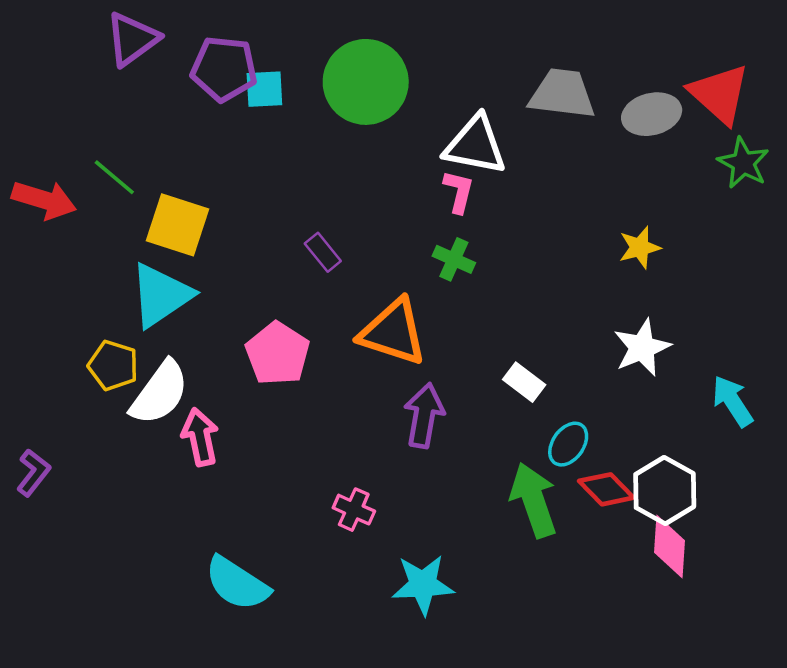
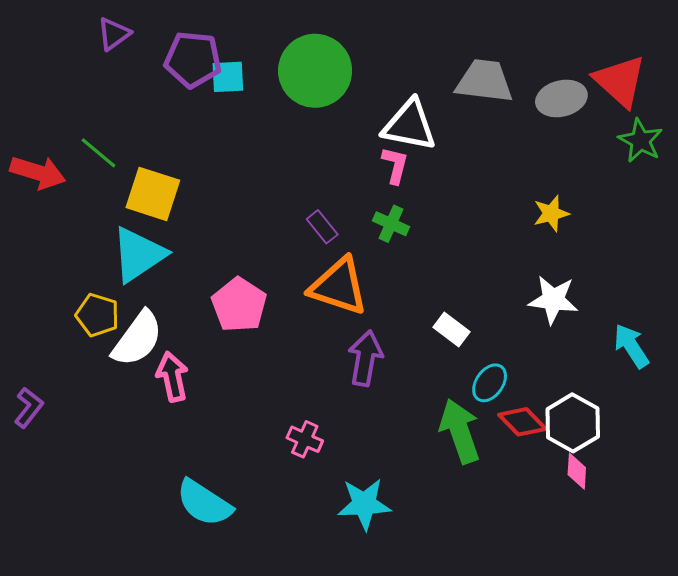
purple triangle: (132, 39) -> (114, 34), size x0.7
purple rectangle: (323, 252) -> (322, 227), moved
white star: (642, 348) -> (553, 300), turned 30
pink diamond: (669, 547) -> (577, 471), size x0.7

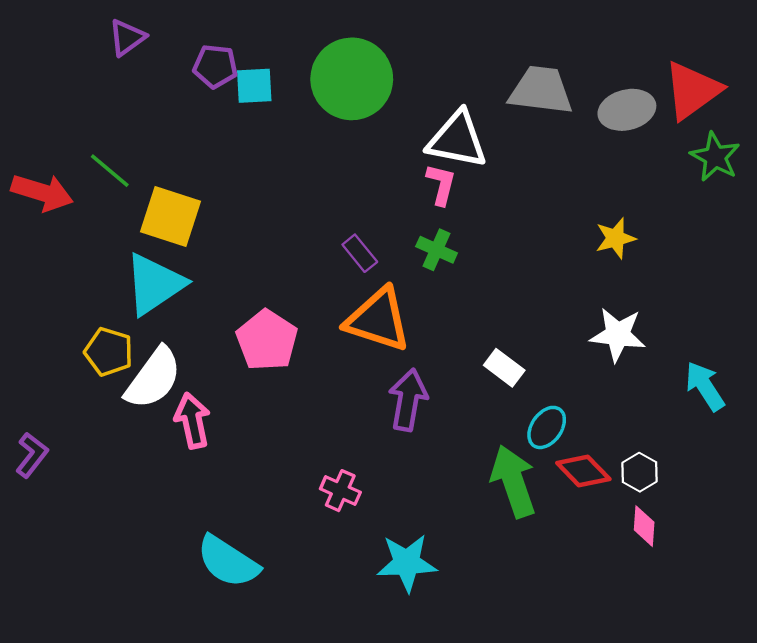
purple pentagon: (193, 59) -> (215, 66), size x0.7
red triangle: (620, 81) -> (692, 90), turned 42
white hexagon: (573, 423) -> (640, 472), size x0.6

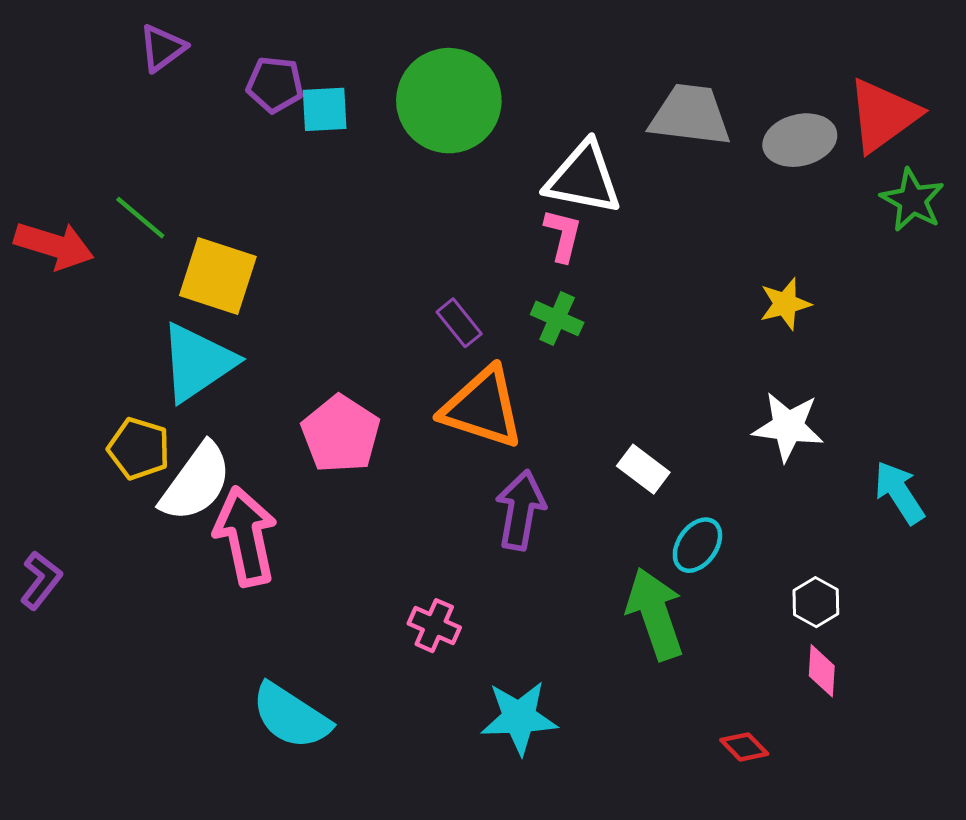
pink arrow: (192, 421) -> (246, 536), size x1.4
red diamond: (583, 471) -> (744, 747), moved, size x0.7

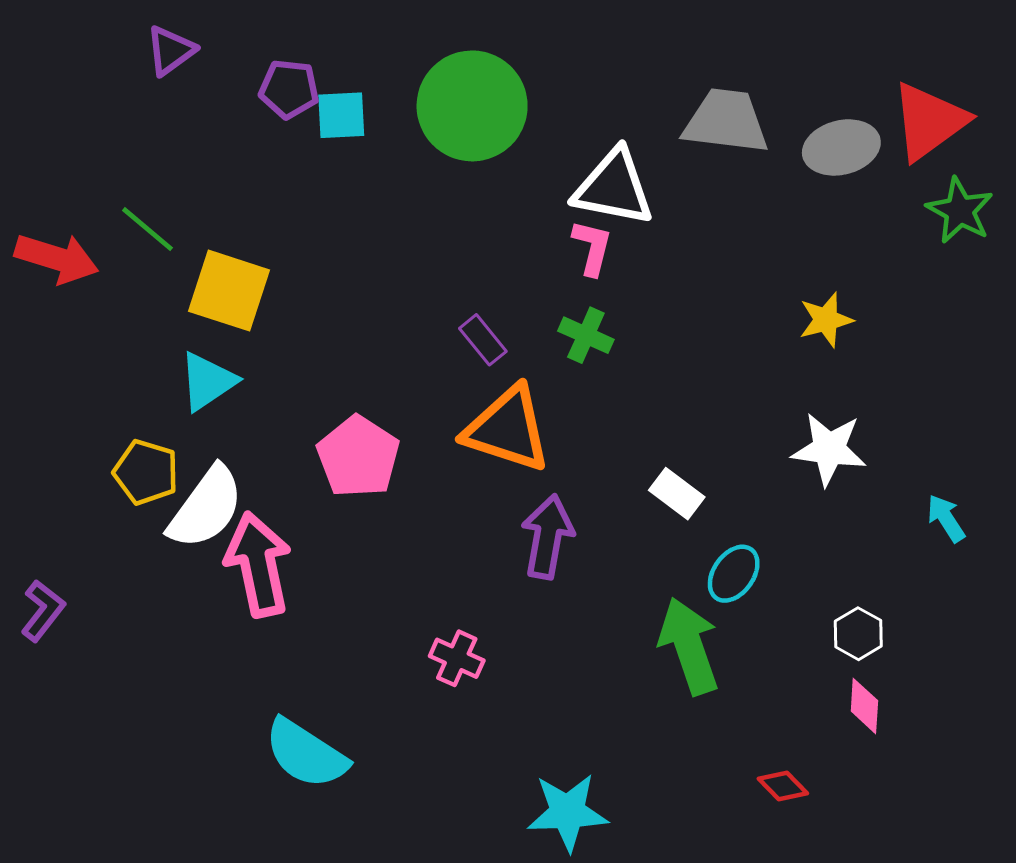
cyan triangle: (197, 362) -> (207, 381), size x0.7
cyan arrow: (899, 492) -> (946, 518), size x0.7
cyan star: (519, 718) -> (567, 812), moved

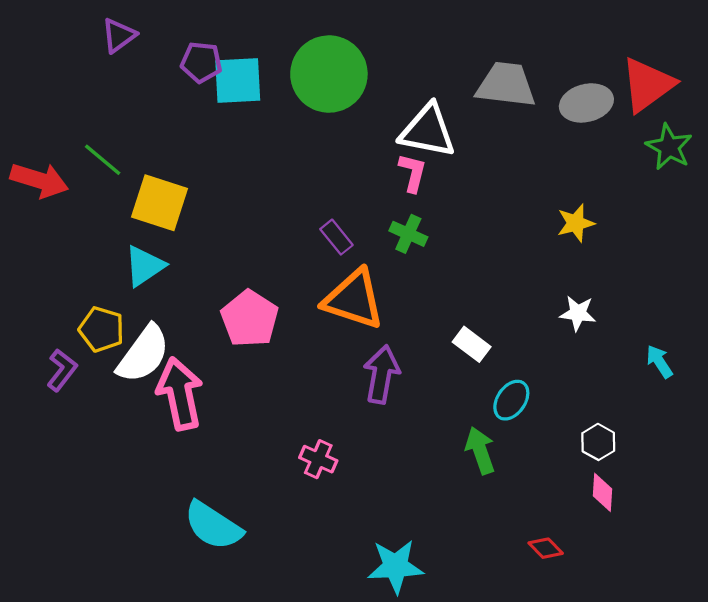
cyan square: (341, 115) -> (238, 80), size x1.4
white star: (829, 449) -> (578, 313), size x0.7
purple L-shape: (43, 611) -> (62, 370), moved
green arrow: (689, 646) -> (480, 451), size x0.7

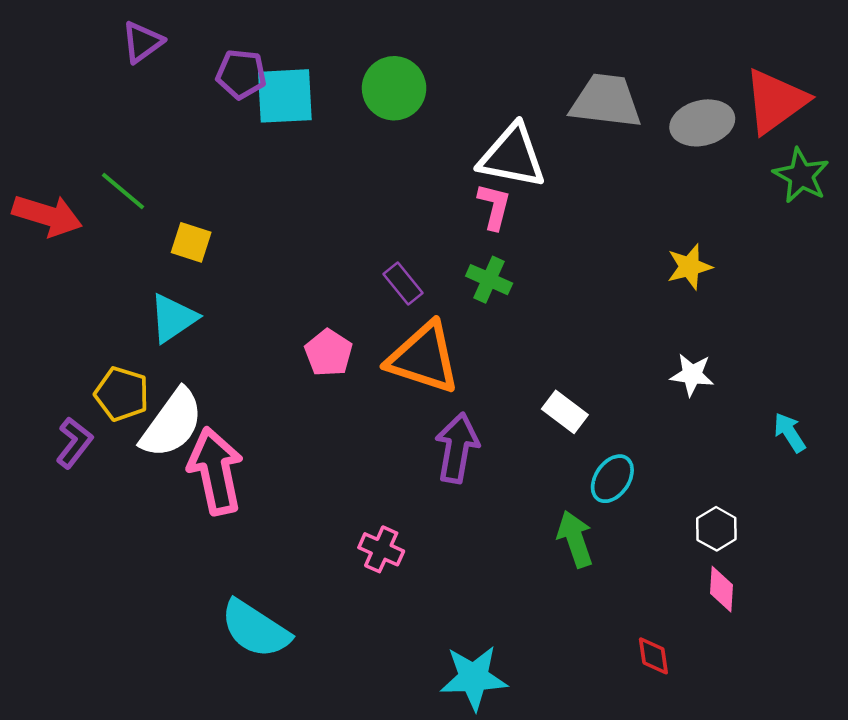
green circle: (329, 74) -> (394, 88), size x0.7
yellow square: (159, 203) -> (191, 242), size x0.6
pink pentagon: (250, 319) -> (329, 353), moved, size x0.7
red diamond: (546, 548) -> (653, 656), turned 36

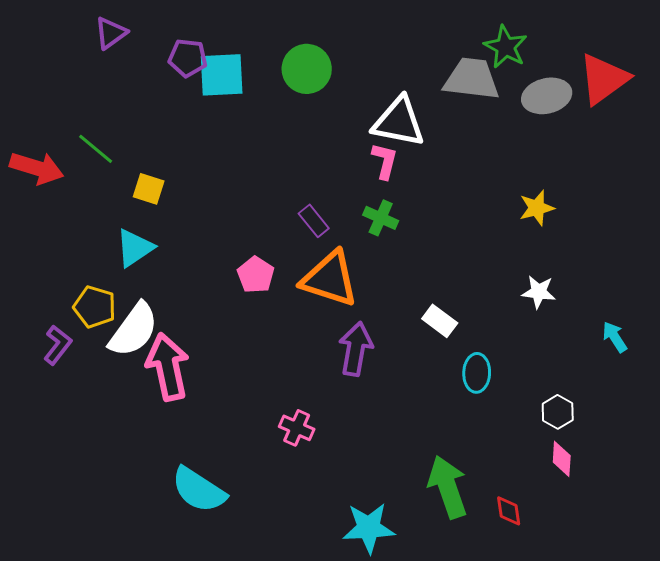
green star: (801, 176) -> (506, 47), moved
cyan ellipse: (612, 479) -> (477, 373), turned -33
green arrow: (575, 539) -> (448, 487), moved, size x1.4

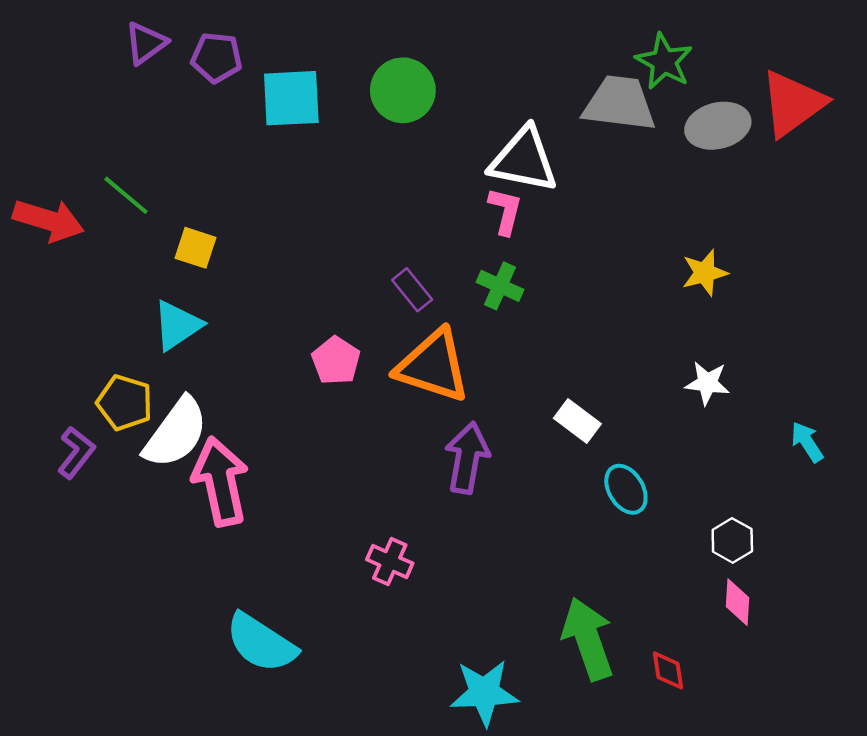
purple pentagon: (188, 58) -> (217, 57), moved
cyan ellipse: (477, 373) -> (626, 489), turned -33

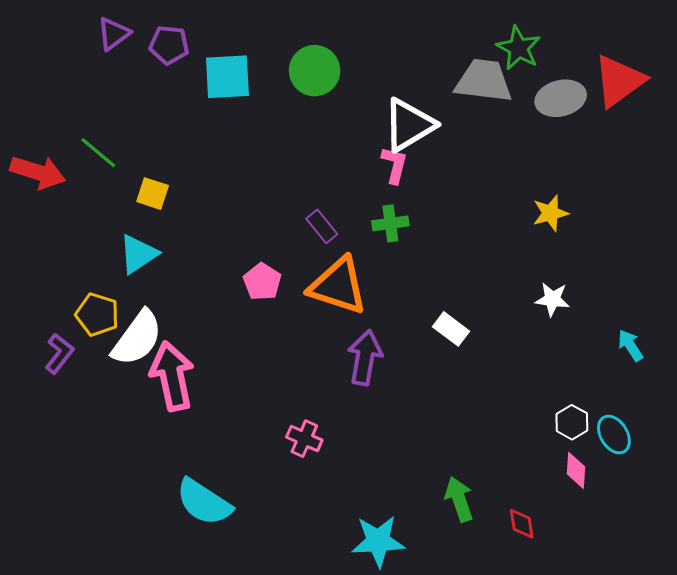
white triangle: (524, 160) -> (409, 125), turned -42
green cross: (500, 286) -> (390, 223), turned -32
cyan ellipse: (626, 489) -> (614, 435), moved
green arrow: (588, 639) -> (459, 499), size x0.7

